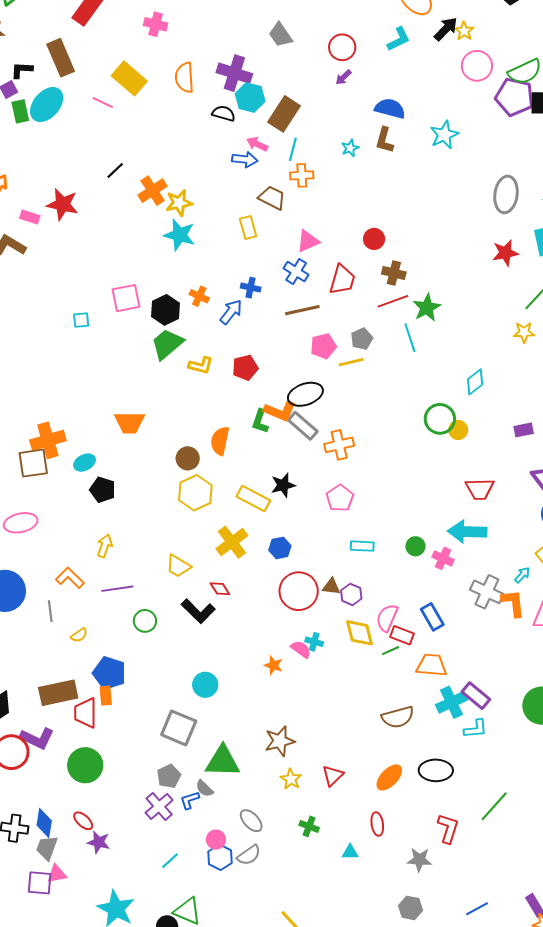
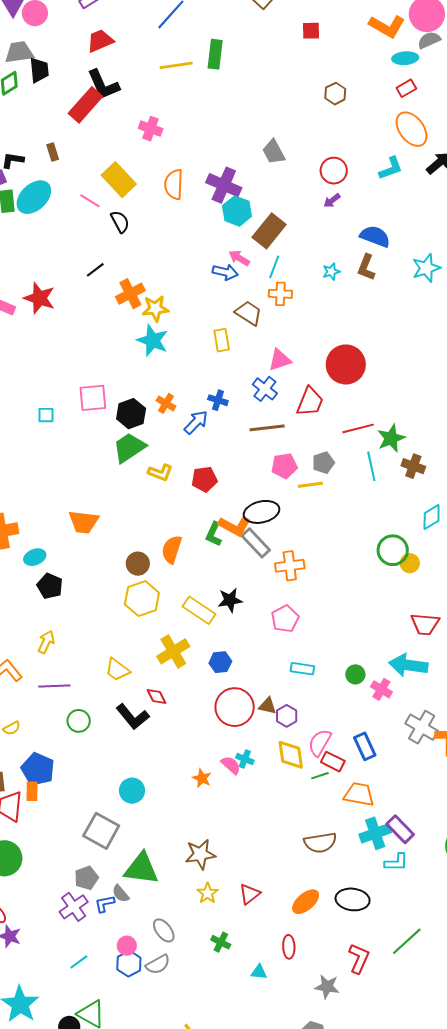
brown rectangle: (61, 58) -> (53, 152), size x0.5
black semicircle: (224, 113) -> (120, 222), moved, turned 40
red circle: (374, 239) -> (346, 364), size x1.8
brown cross: (394, 273) -> (413, 466), moved

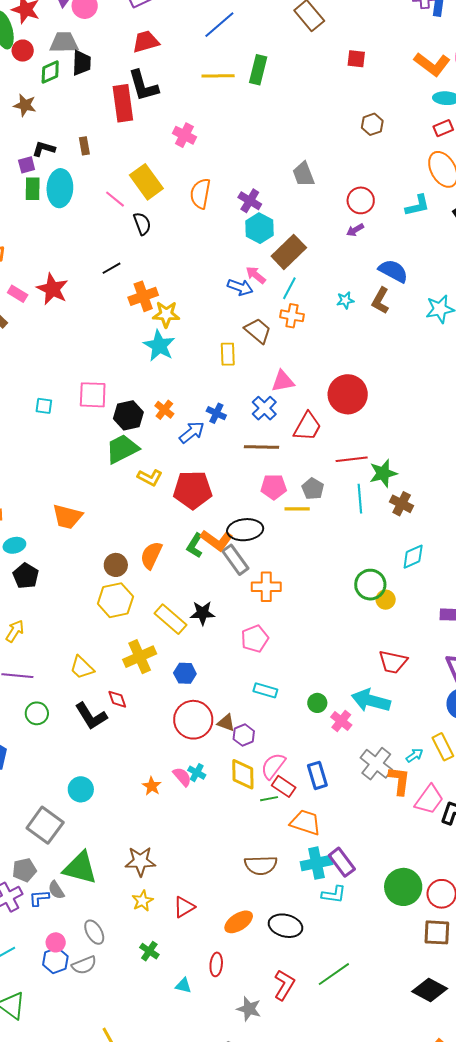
red rectangle: (85, 105) -> (123, 103), turned -57
purple cross: (224, 185) -> (250, 201), size x0.7
cyan ellipse: (34, 197) -> (60, 188), turned -51
gray pentagon: (323, 463) -> (313, 489), turned -30
red pentagon: (204, 479) -> (193, 490), size x1.5

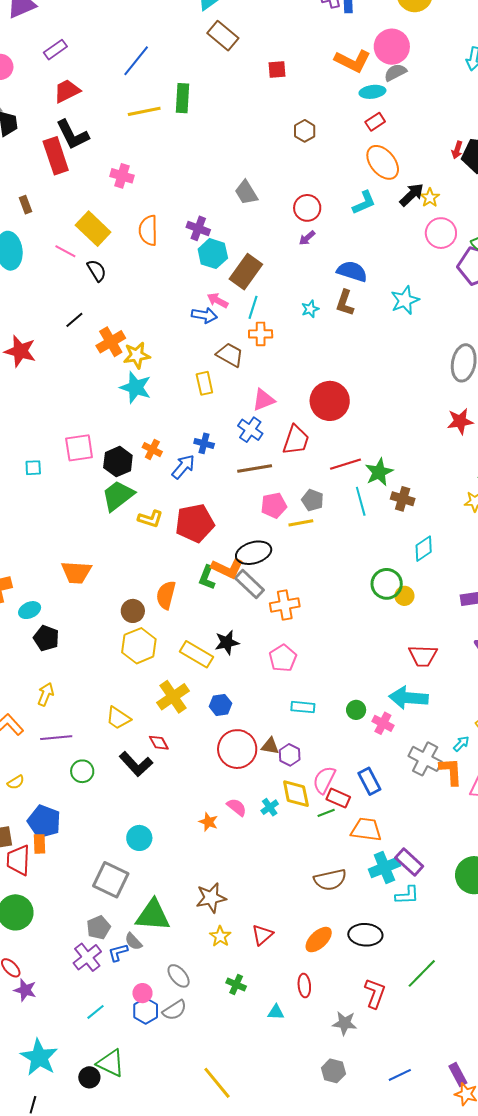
cyan cross: (197, 773) -> (270, 807), moved, turned 36

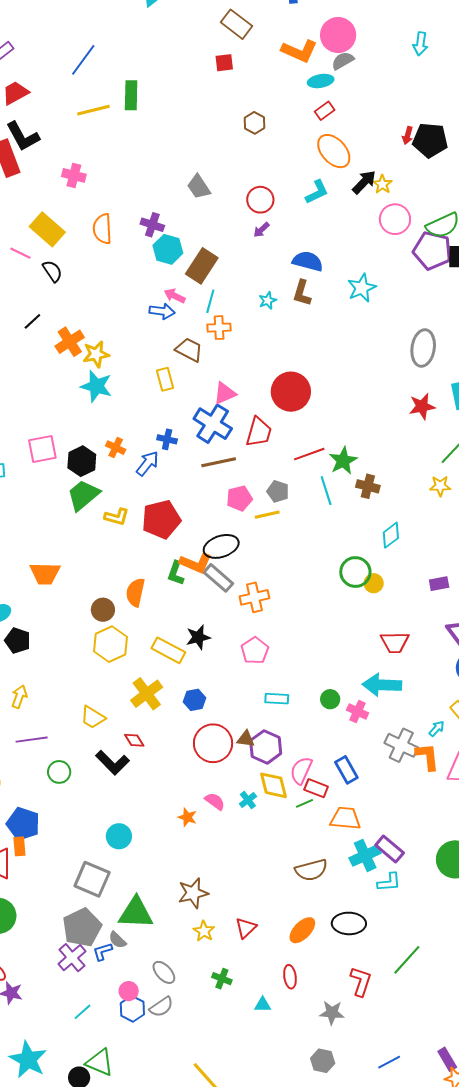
brown rectangle: (223, 36) -> (236, 24), moved
blue cross: (250, 430) -> (213, 424), size x1.5
purple hexagon: (290, 755) -> (266, 747), size x1.5
gray pentagon: (99, 928) -> (82, 927), size x1.6

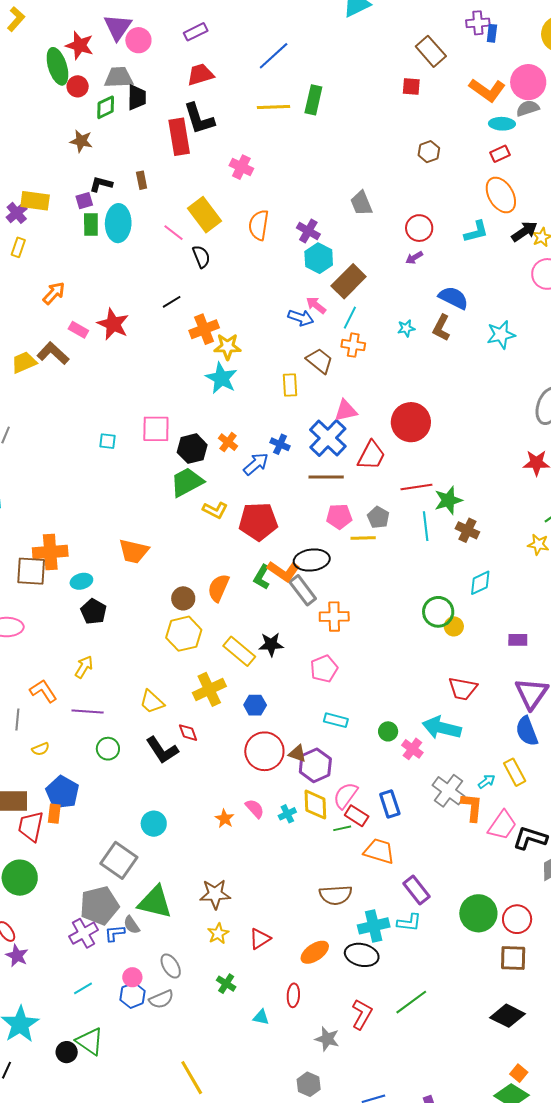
cyan cross: (365, 855) -> (374, 926), moved

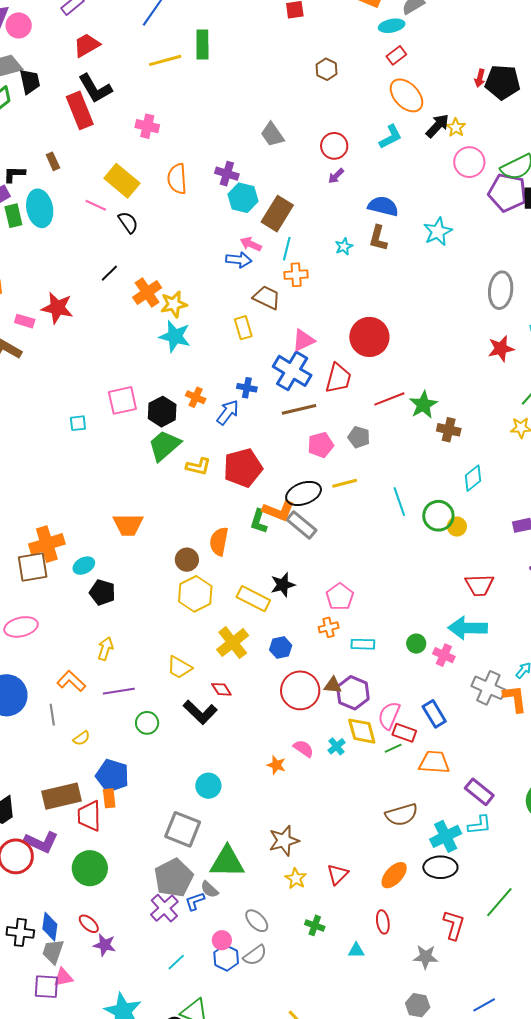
cyan line: (426, 526) -> (399, 502), moved
yellow line: (363, 538) -> (345, 483), moved
orange cross: (334, 617) -> (329, 627), moved, size x0.7

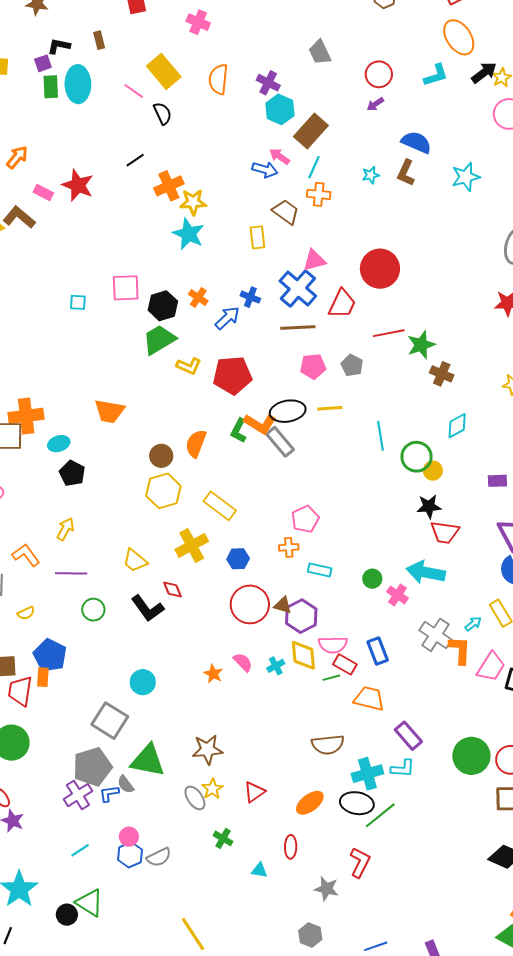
black star: (283, 585) -> (429, 506), moved
pink semicircle: (389, 716) -> (333, 645), turned -124
green line: (499, 902) -> (380, 815), moved
gray ellipse: (257, 921) -> (195, 798), moved

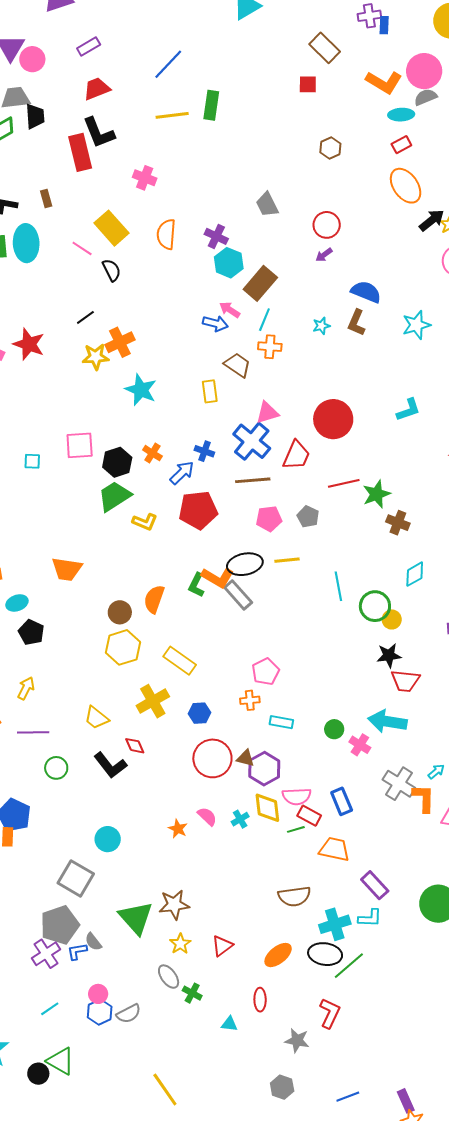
cyan L-shape: (436, 75) -> (408, 410), moved
yellow star: (193, 202) -> (96, 357), moved
red pentagon: (232, 375) -> (198, 510), moved
green triangle: (148, 761) -> (136, 918), moved, turned 39
gray ellipse: (195, 798) -> (169, 977), moved

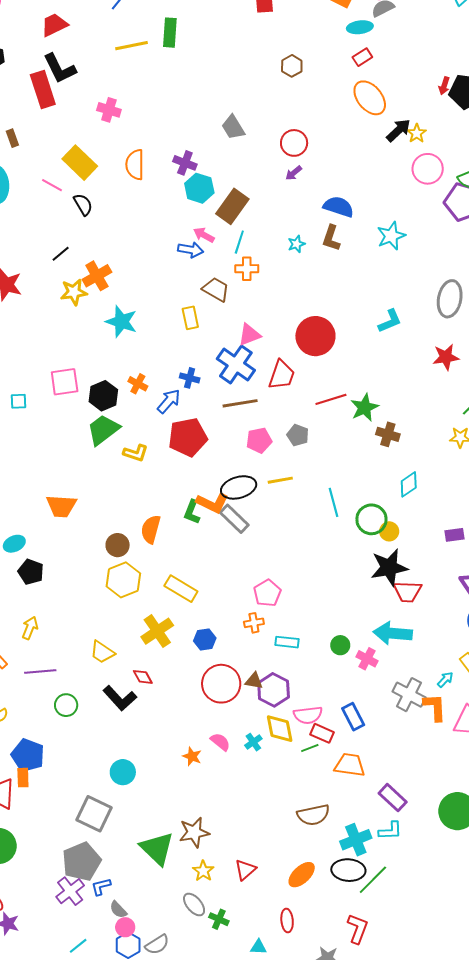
black star: (389, 655) -> (389, 567), size x1.5
gray semicircle: (93, 942) -> (118, 910), moved

